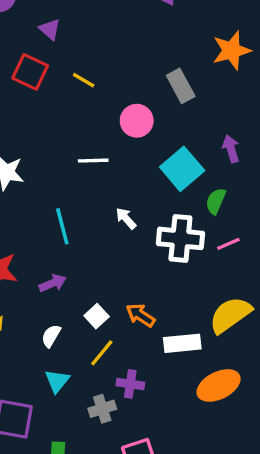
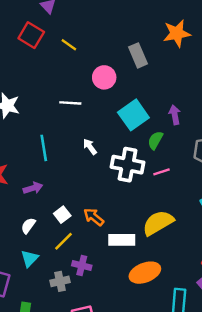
purple arrow: (231, 149) -> (175, 115), moved

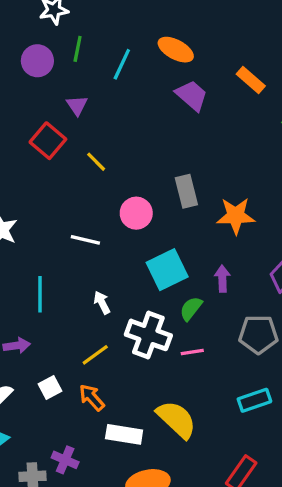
orange star: (177, 33) -> (236, 216), moved
yellow semicircle: (158, 223) -> (176, 419), turned 64
yellow line: (63, 241) -> (95, 355), moved

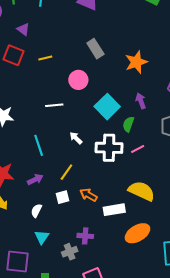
yellow line: (96, 162) -> (45, 58), turned -40
gray rectangle: (186, 191) -> (95, 49), moved
yellow line: (95, 355) -> (66, 172), moved
white square: (50, 388) -> (63, 197), turned 32

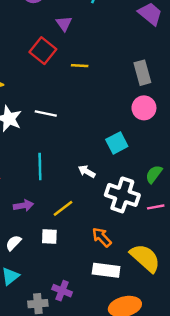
pink circle: (78, 80) -> (144, 108), moved
white line: (54, 105) -> (46, 114), moved
cyan square: (107, 107) -> (117, 143), moved, size x0.7
white arrow: (76, 138) -> (87, 171), turned -32
orange arrow: (88, 195) -> (102, 237), moved

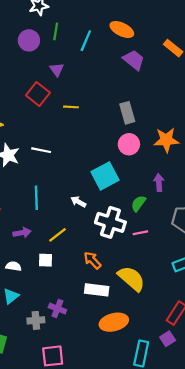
cyan square: (117, 143) -> (105, 176), size x1.4
white semicircle: (13, 243) -> (13, 266), turned 56

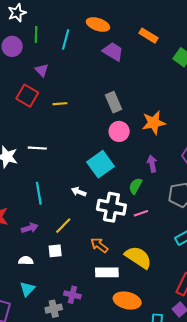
orange ellipse: (114, 322) -> (127, 301), turned 35

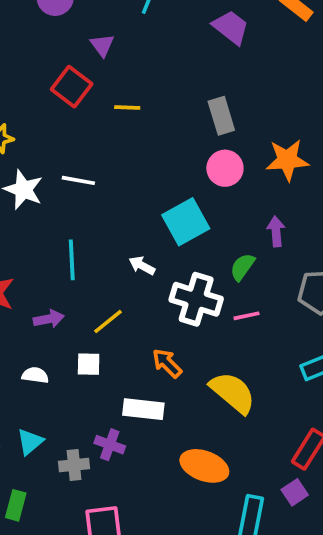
white rectangle: (107, 272) -> (143, 409), moved
cyan triangle: (27, 289) -> (30, 442), moved

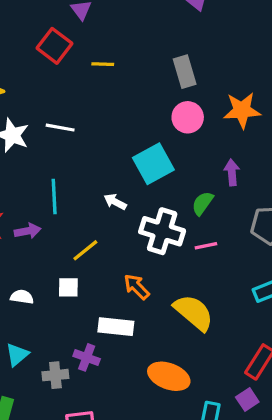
purple arrow: (49, 319) -> (28, 231), moved

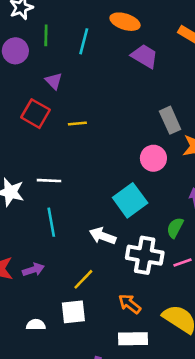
gray rectangle: (185, 72) -> (170, 120), moved
cyan line: (54, 197) -> (51, 222), moved
white arrow: (115, 202) -> (103, 236), size x1.4
white square: (68, 287) -> (73, 312), size x1.4
white rectangle: (116, 327) -> (133, 339), moved

